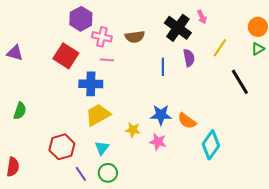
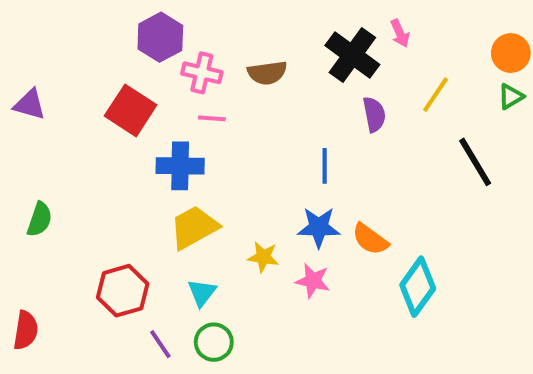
blue line: (163, 67) -> (325, 166), moved

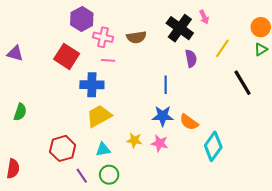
yellow star: (263, 257) -> (134, 140), moved
cyan triangle: (202, 293) -> (103, 149), turned 42

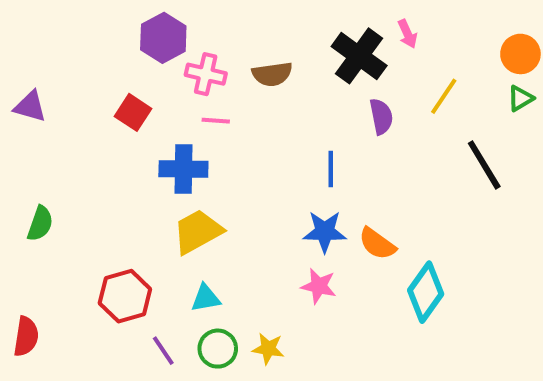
red square: (67, 56) -> (133, 112), size x0.7
yellow star: (134, 140) -> (268, 349), moved

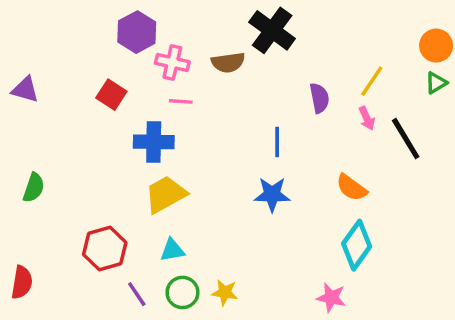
pink arrow: (407, 34) -> (367, 118), moved
black cross: (359, 56) -> (272, 30), moved
orange semicircle: (377, 244) -> (352, 188), moved
pink star: (319, 286) -> (331, 298), moved

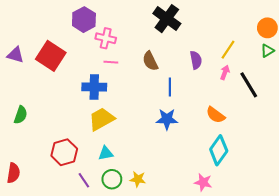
brown semicircle: (228, 63) -> (150, 61), moved, turned 72
red square: (111, 95) -> (51, 56), moved, size x1.6
pink arrow: (367, 118) -> (225, 72), turned -136

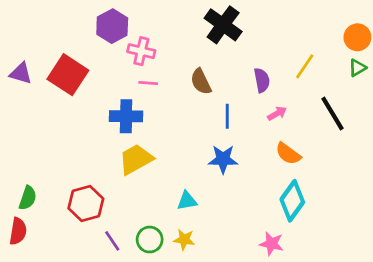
pink arrow: (225, 72) -> (277, 113), moved, turned 40
green semicircle: (21, 115) -> (28, 198), moved
cyan triangle: (106, 153) -> (187, 201), moved

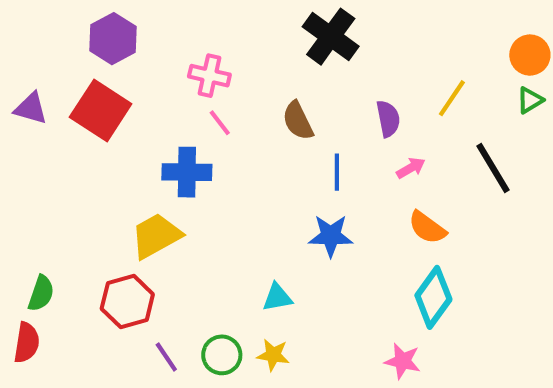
purple hexagon: (112, 26) -> (113, 39), moved
pink line: (148, 83) -> (220, 123), turned 48
yellow trapezoid: (136, 159) -> (156, 236), moved

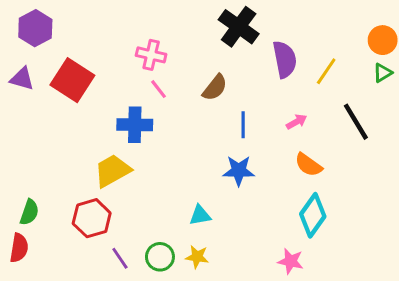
purple hexagon: (113, 39) -> (35, 28), moved
purple semicircle: (388, 119) -> (285, 59), moved, size x1.4
brown semicircle: (298, 121) -> (215, 88), turned -116

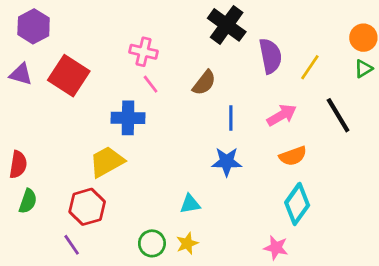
pink arrow: (297, 122) -> (282, 115), size x1.5
orange semicircle: (308, 165) -> (293, 156), turned -56
red semicircle: (19, 248) -> (18, 164), moved
yellow star: (197, 257) -> (187, 243), turned -30
purple line: (120, 258) -> (72, 245), moved

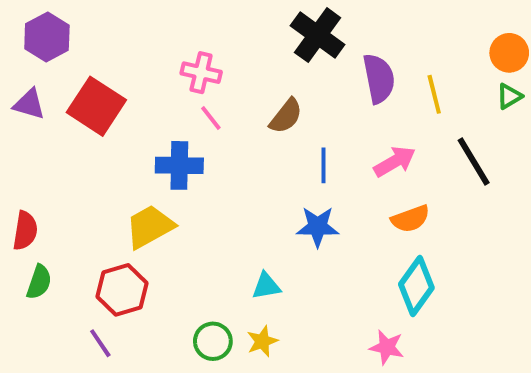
yellow line: (310, 67) -> (434, 94), turned -48

